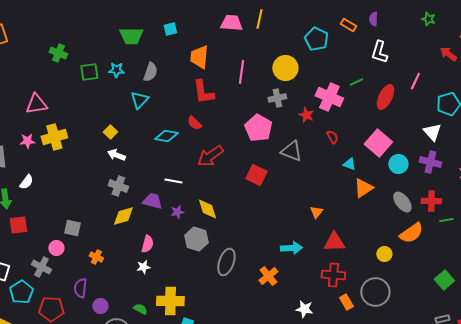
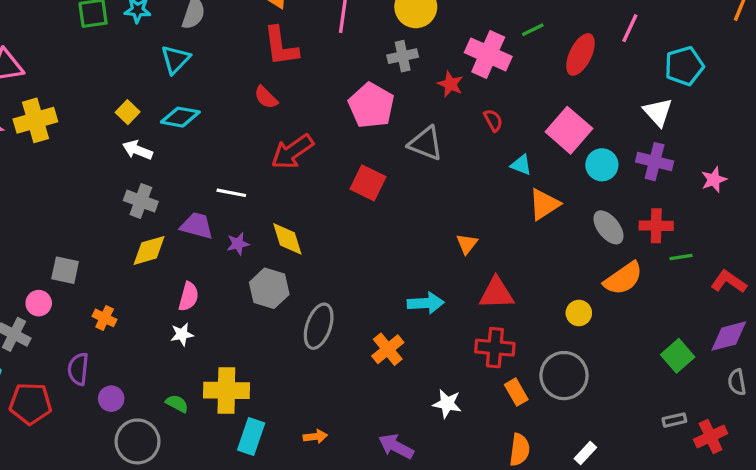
cyan diamond: (166, 136) -> (180, 117), moved

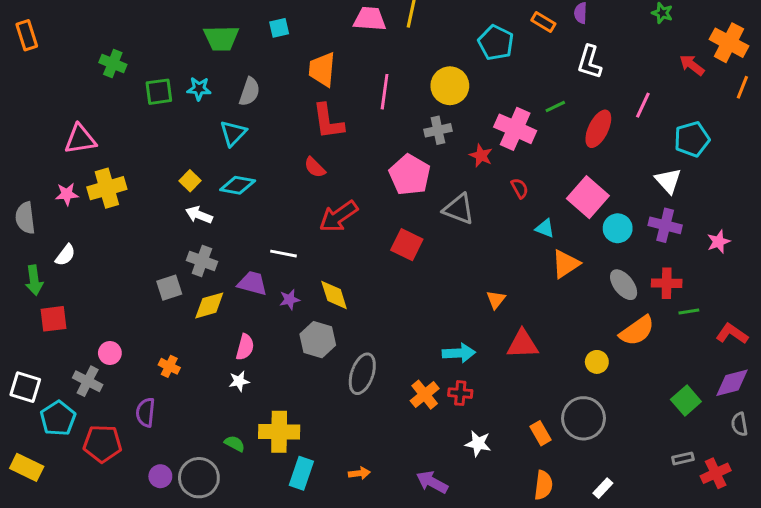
gray square: (65, 270) -> (169, 288), moved, turned -30
red cross: (495, 348) -> (460, 393), moved, size x0.7
purple circle: (111, 399) -> (160, 476), moved

